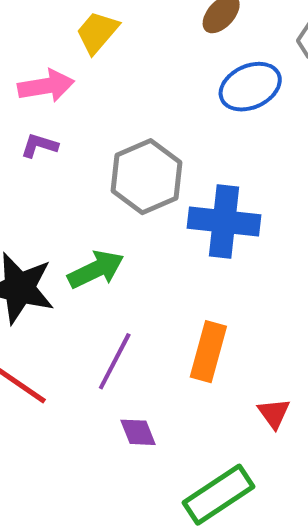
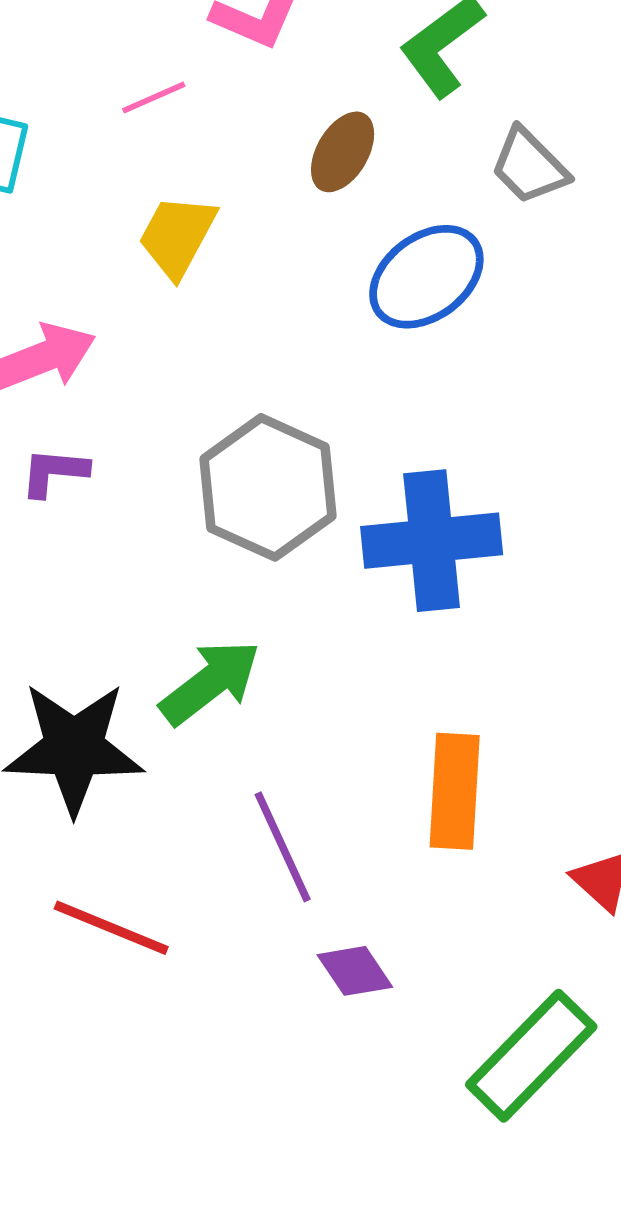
yellow trapezoid: (97, 32) -> (177, 236), moved
purple line: (115, 361) -> (283, 847), turned -40

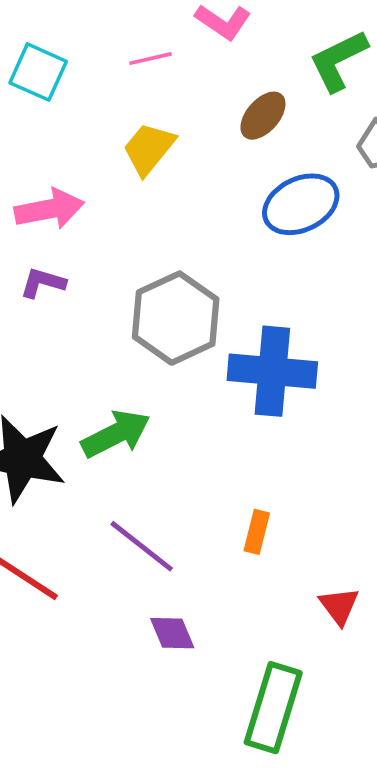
orange rectangle: (455, 791) -> (257, 532), size x0.6
purple line: (283, 847) -> (142, 546), turned -38
green rectangle: (531, 1056) -> (273, 708), turned -38

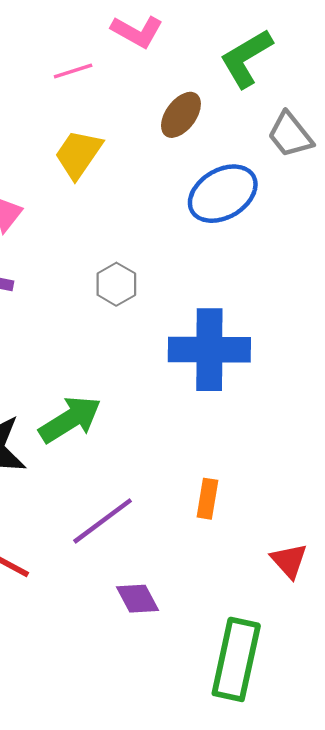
gray hexagon: (176, 318) -> (116, 284), moved, size x0.5
purple line: (142, 546) -> (103, 521), turned -70

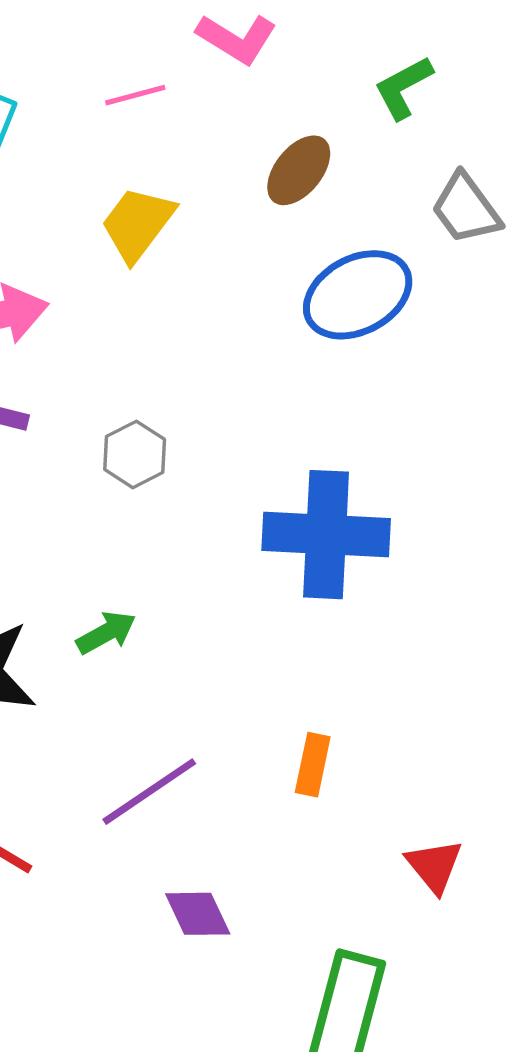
green L-shape: (246, 58) -> (403, 88), size x0.7
gray hexagon: (116, 284) -> (135, 454), moved
green arrow: (70, 419) -> (106, 633), size x0.6

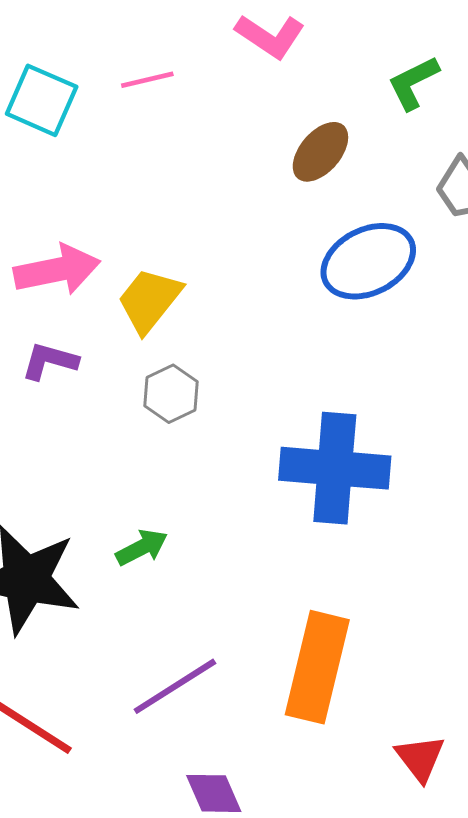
pink line: (135, 95) -> (147, 80), moved
yellow trapezoid: (138, 224) -> (149, 300), moved
orange rectangle: (313, 765) -> (317, 667), size x2.0

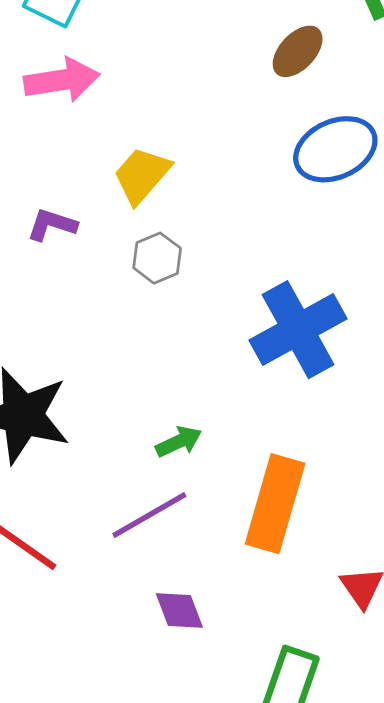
pink arrow: (57, 270) -> (62, 80), moved
blue cross: (335, 468) -> (298, 330), turned -36
green arrow: (142, 547) -> (179, 442), moved

